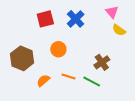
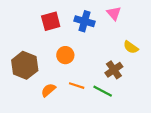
pink triangle: (112, 12) -> (114, 13), moved
blue cross: (76, 19) -> (85, 21), turned -30
yellow semicircle: (119, 30) -> (131, 47), moved

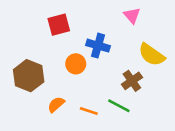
blue cross: (85, 21) -> (98, 46), moved
yellow semicircle: (131, 47) -> (152, 55), size x1.5
orange line: (77, 86) -> (89, 111), moved

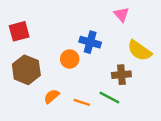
red square: (59, 25) -> (19, 31), moved
brown cross: (132, 81) -> (121, 75), turned 30

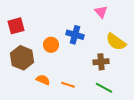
orange circle: (70, 59) -> (51, 45), moved
orange semicircle: (52, 96) -> (43, 80), turned 64
green line: (109, 98) -> (104, 88), moved

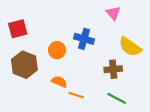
orange semicircle: (43, 80) -> (59, 82), moved

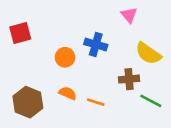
brown hexagon: (24, 65) -> (28, 102), moved
orange line: (76, 95) -> (96, 102), moved
green line: (117, 98) -> (151, 101), moved

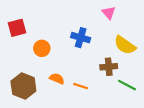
orange circle: (65, 57) -> (42, 48), moved

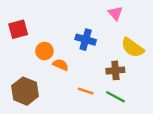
orange semicircle: (57, 79) -> (60, 65), moved
green line: (127, 85) -> (115, 97), moved

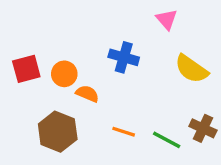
red square: (18, 29) -> (26, 69), moved
brown cross: (115, 70) -> (203, 128), moved, turned 30
brown hexagon: (25, 91) -> (58, 132), moved

